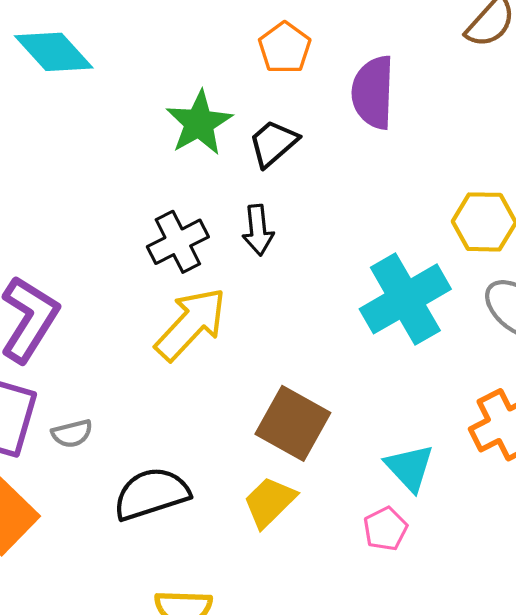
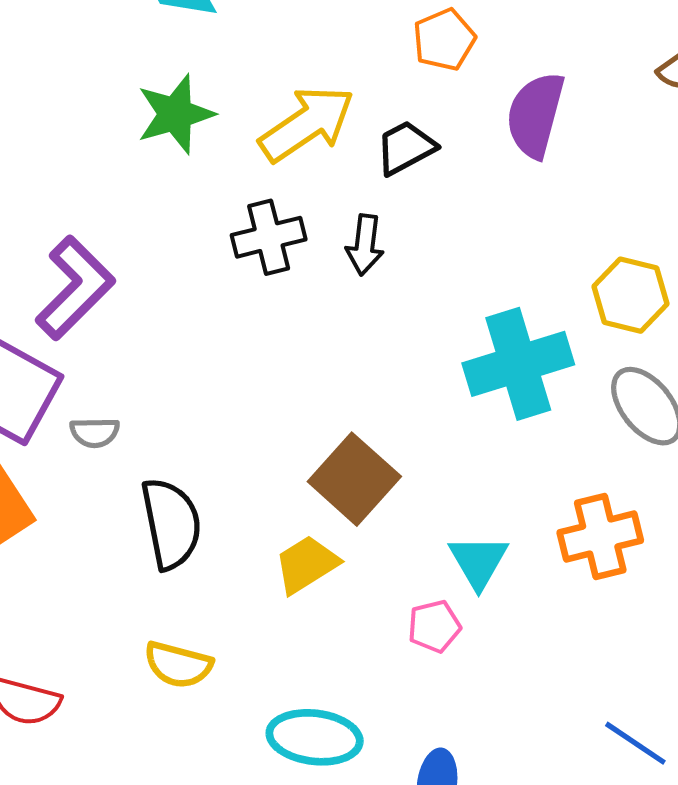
green star: (199, 123) -> (175, 114), moved
yellow arrow: (191, 324) -> (307, 124), moved
black semicircle: (151, 494) -> (171, 524), turned 84

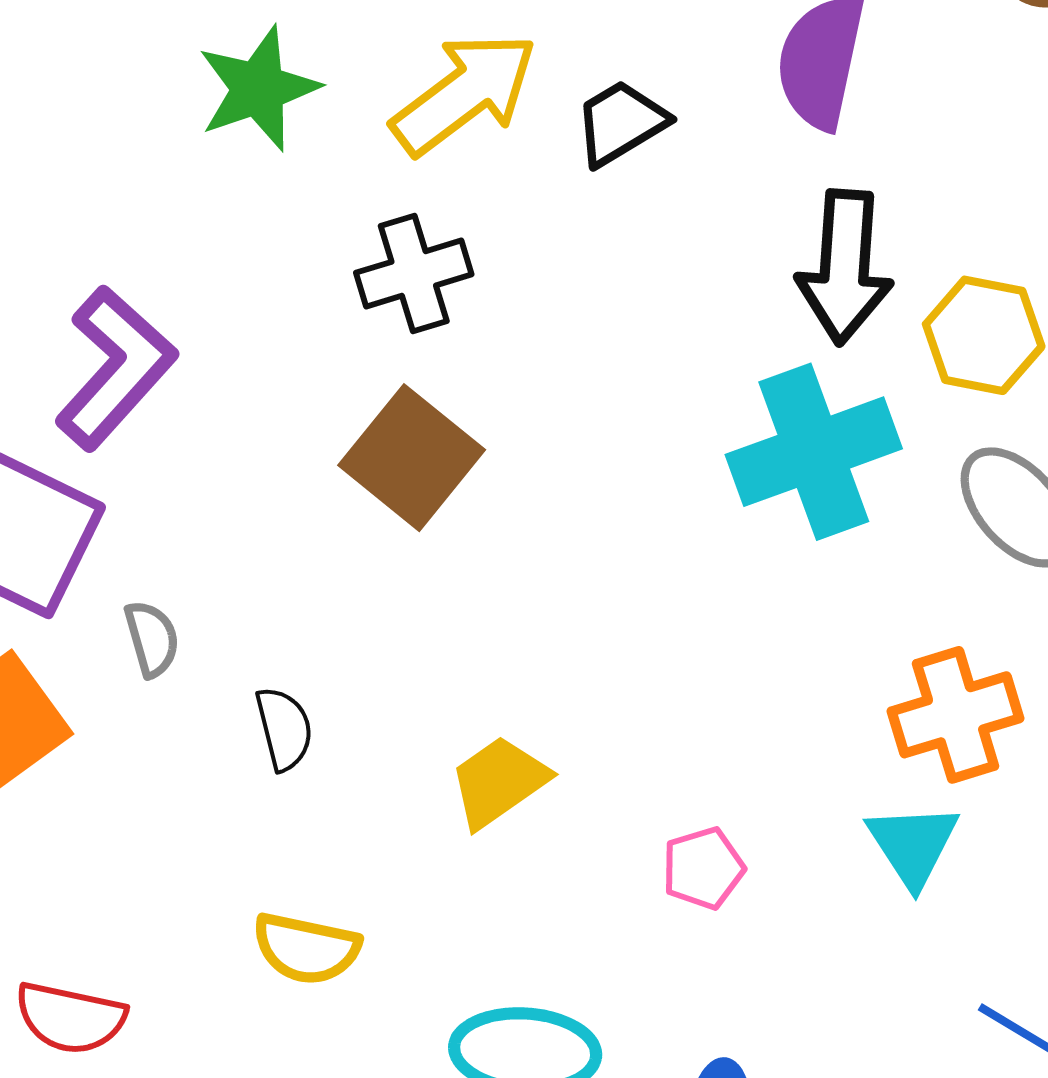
black arrow: (365, 245) -> (845, 267), moved, size x1.6
gray semicircle: (95, 432) -> (152, 639), moved, turned -102
brown square: (354, 479) -> (412, 458), moved
black semicircle: (171, 524) -> (284, 729), size x0.6
cyan triangle: (478, 561) -> (913, 845), moved

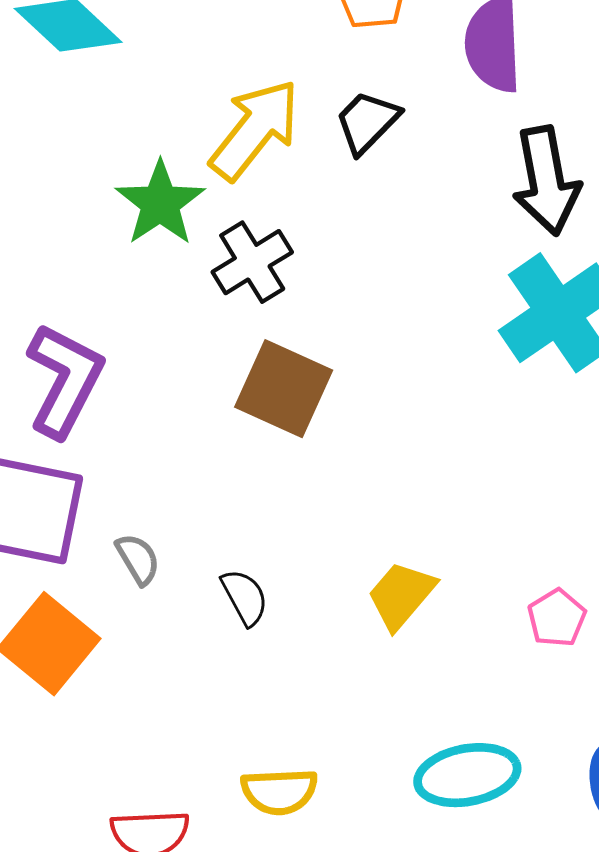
green star: (258, 89) -> (160, 203), moved
yellow semicircle: (306, 948) -> (279, 791), moved

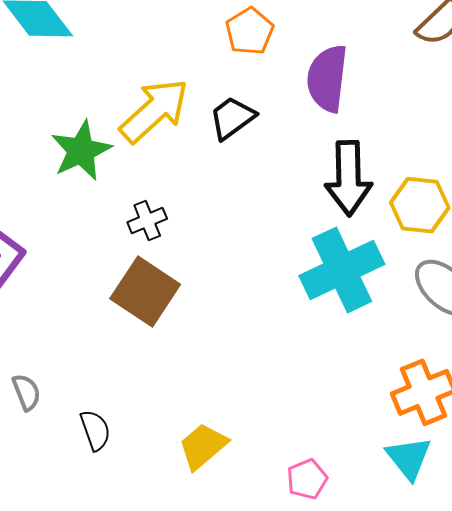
black cross: (252, 262) -> (147, 221), moved, size x0.7

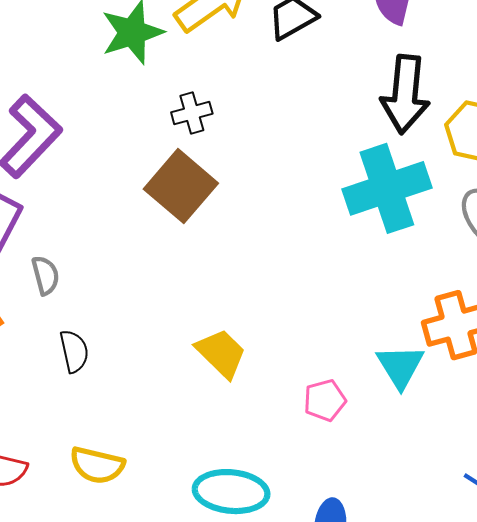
black semicircle: (95, 430) -> (74, 351), moved
yellow trapezoid: (203, 446) -> (221, 353), turned 78
cyan triangle: (409, 458) -> (400, 366), moved

